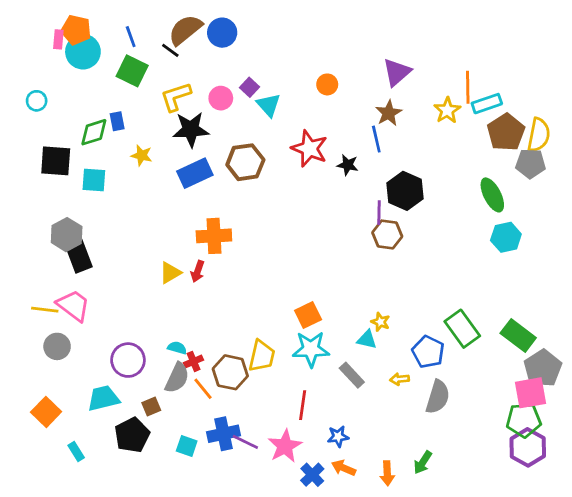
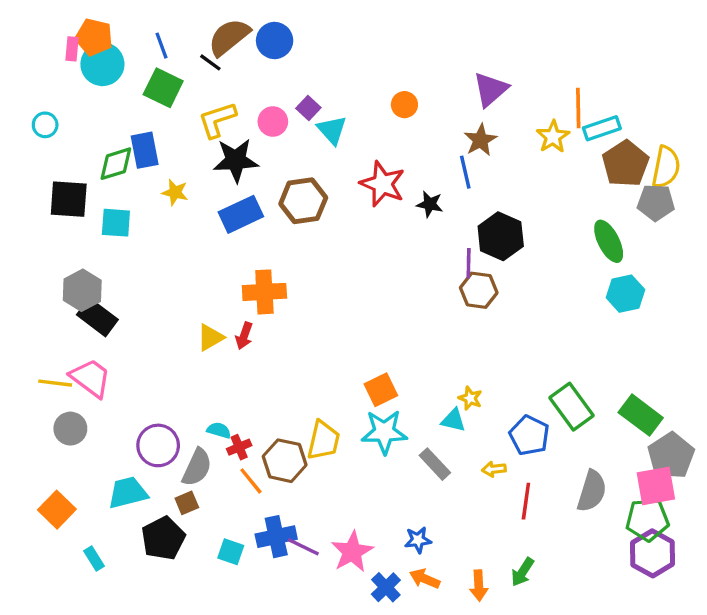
blue rectangle: (117, 121) -> (145, 150), size x1.5
black rectangle: (79, 256) -> (97, 317), turned -32
gray semicircle: (177, 378) -> (197, 467), moved
gray semicircle: (438, 397) -> (592, 491), moved
red line: (303, 405) -> (526, 501), moved

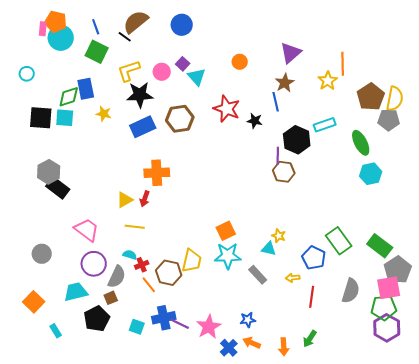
blue circle: (275, 41) -> (182, 25), moved
cyan rectangle: (602, 128) -> (325, 125), moved
cyan square: (116, 223) -> (65, 118), moved
pink trapezoid: (91, 378) -> (87, 230), moved
yellow line: (55, 383) -> (135, 227), moved

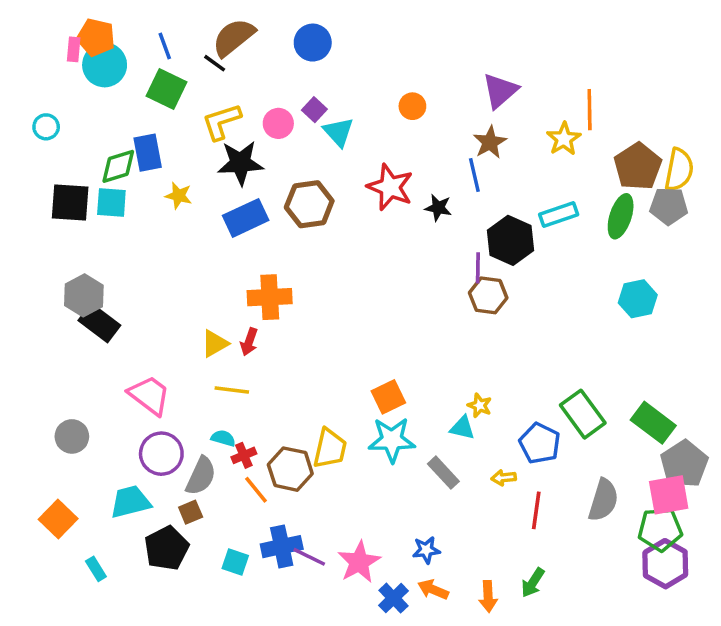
green ellipse: (361, 143) -> (621, 216), moved, turned 45

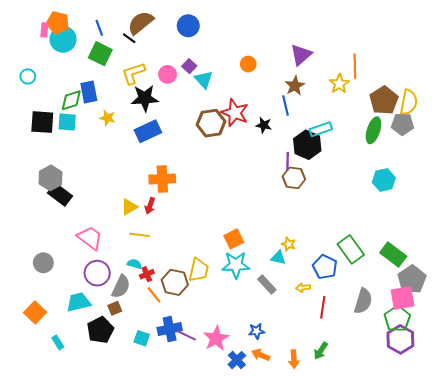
brown hexagon: (309, 204) -> (211, 123), moved
cyan rectangle: (559, 215) -> (321, 129), moved
green pentagon: (660, 529) -> (397, 319), turned -30

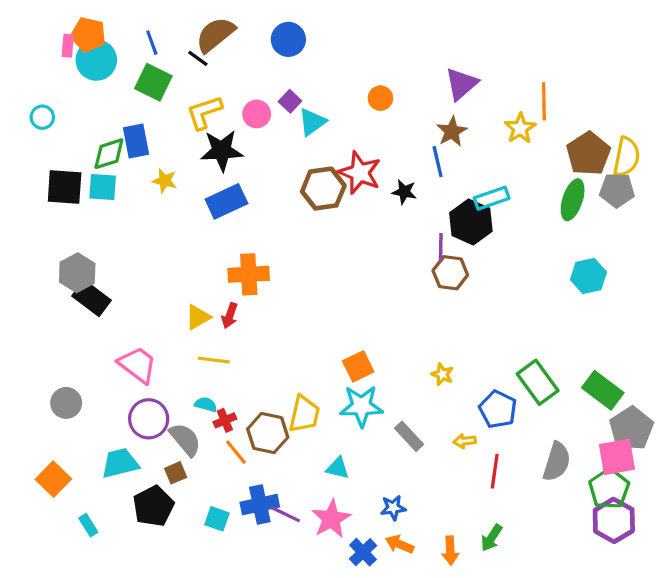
cyan triangle: (204, 80) -> (312, 122), turned 36
cyan triangle: (278, 258) -> (338, 468), moved
gray semicircle: (121, 287) -> (185, 439), turned -65

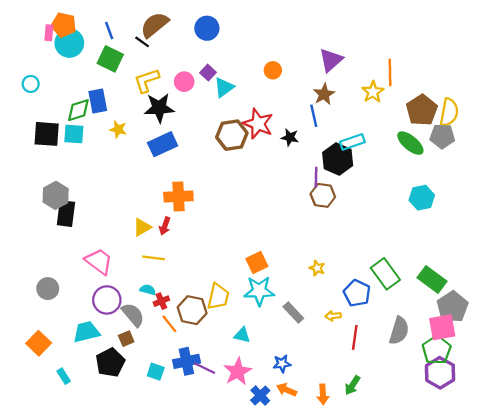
green ellipse: (573, 200) -> (410, 143), turned -68
black rectangle: (92, 298) -> (66, 214), turned 60

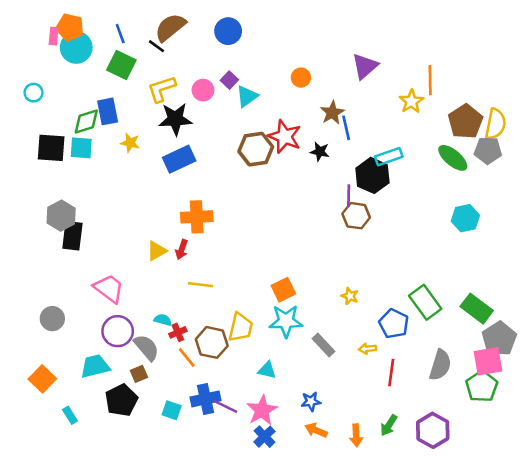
brown star: (324, 94) -> (332, 113), moved
yellow line: (153, 258) -> (200, 285), moved
purple hexagon: (440, 373) -> (433, 430), moved
blue cross: (260, 395) -> (265, 437), moved

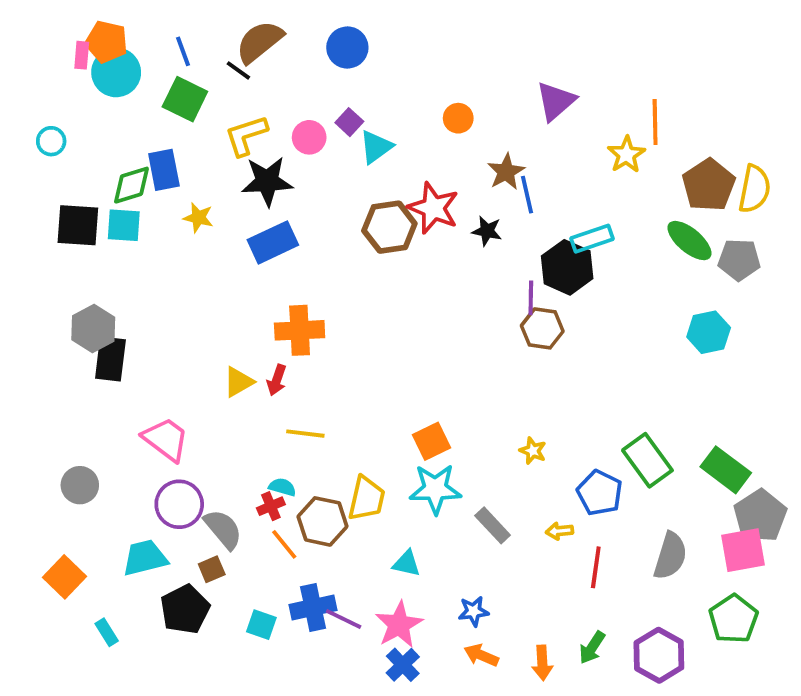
gray pentagon: (488, 150) -> (739, 260), moved
cyan semicircle: (163, 320) -> (282, 487), moved
green pentagon: (482, 386) -> (733, 619), moved

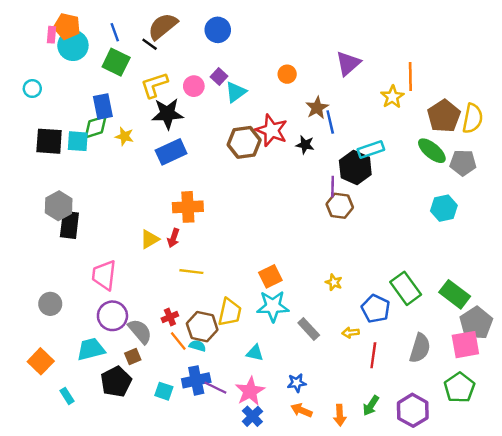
green diamond: (131, 185) -> (96, 127), moved
pink trapezoid: (166, 439) -> (104, 275), turned -120
cyan semicircle: (282, 487) -> (197, 346), moved

